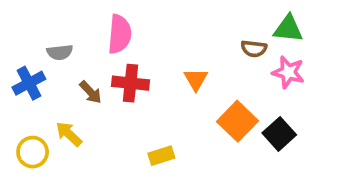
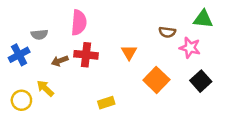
green triangle: (288, 29) -> (203, 19), moved
brown arrow: (91, 92) -> (60, 61), turned 112
black square: (279, 134) -> (201, 81), moved

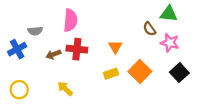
green triangle: (203, 19) -> (169, 14), moved
brown semicircle: (167, 32) -> (149, 29), turned 48
yellow arrow: (45, 88) -> (65, 89), moved
yellow rectangle: (106, 103) -> (111, 74), moved

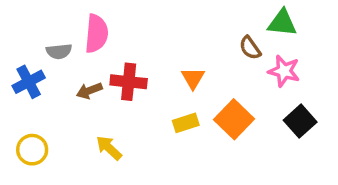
pink semicircle: (70, 20) -> (96, 34), moved

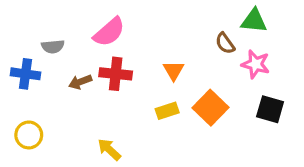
pink semicircle: (96, 34) -> (109, 32), moved, turned 44
blue cross: (29, 82) -> (26, 74), turned 36
black square: (300, 121) -> (270, 109), turned -32
yellow arrow: (109, 148) -> (109, 149), moved

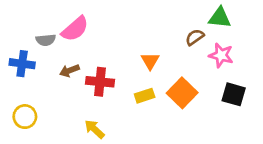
pink semicircle: (109, 32) -> (75, 29), moved
brown semicircle: (225, 43) -> (195, 37), turned 90
red cross: (116, 74) -> (100, 82), moved

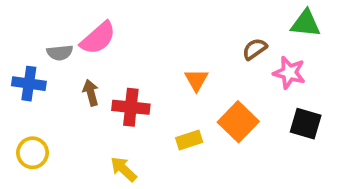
green triangle: (220, 18) -> (306, 23), moved
brown arrow: (69, 71) -> (91, 93), turned 96
yellow rectangle: (145, 96) -> (189, 140), moved

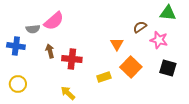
orange triangle: (196, 80) -> (117, 44), moved

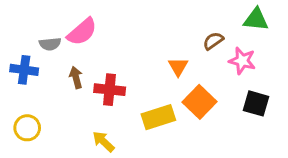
yellow rectangle: (104, 77) -> (158, 117), size x1.5

